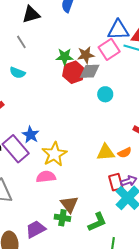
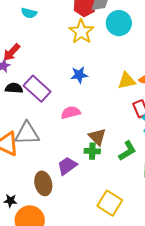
cyan circle: (105, 94) -> (119, 23), size x1.6
blue star: (31, 135) -> (79, 75), moved, turned -30
yellow star: (54, 154) -> (81, 32), moved

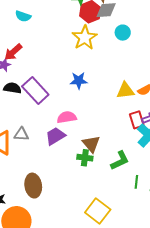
cyan semicircle: (29, 13) -> (23, 16), moved
cyan circle: (119, 23) -> (123, 33), size x0.6
gray triangle: (27, 133) -> (21, 134), size x0.6
purple trapezoid: (67, 166) -> (55, 136), moved

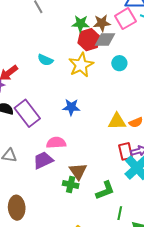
cyan semicircle: (23, 16) -> (45, 60), moved

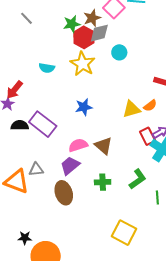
brown triangle: (78, 171) -> (103, 146), moved
brown ellipse: (17, 208) -> (64, 193), moved

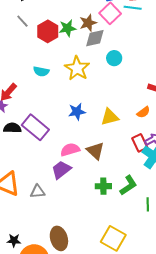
red hexagon: (84, 37) -> (48, 31), moved
yellow triangle: (132, 109) -> (110, 117), moved
gray triangle: (36, 169) -> (38, 192), moved
green cross: (103, 182) -> (103, 186), moved
brown ellipse: (64, 193) -> (59, 238), moved

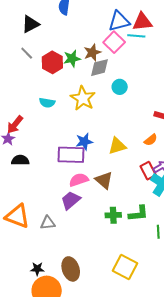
purple rectangle: (35, 127) -> (71, 155), moved, turned -36
green L-shape: (128, 185) -> (138, 213), turned 30
black star: (14, 240) -> (37, 269), moved

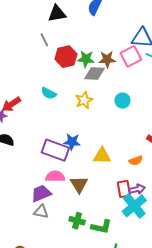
gray diamond: (100, 68) -> (95, 74), moved
yellow star: (83, 98) -> (84, 100), size x0.7
gray triangle: (48, 223) -> (41, 212), moved

